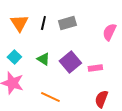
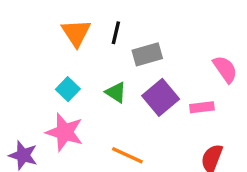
gray rectangle: (67, 23) -> (147, 54), moved
pink semicircle: (109, 32) -> (225, 69), moved, turned 120

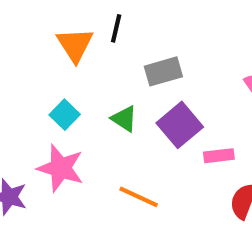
black line: (116, 33) -> (116, 28), moved
pink rectangle: (202, 107) -> (219, 156), moved

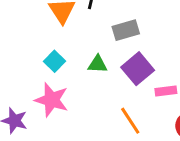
green triangle: (124, 119) -> (98, 64), turned -30
orange line: (139, 197) -> (130, 121), moved, turned 32

